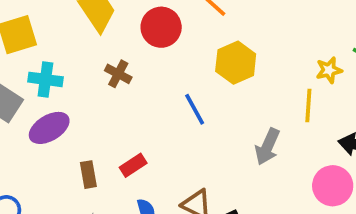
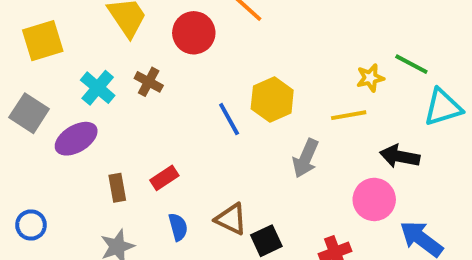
yellow hexagon: (236, 63) -> (272, 99), moved
cyan cross: (45, 79) -> (98, 88), moved, turned 32
yellow line: (308, 106) -> (349, 115), turned 76

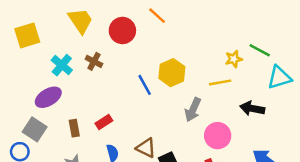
gray square: (29, 113) -> (35, 129), moved
pink circle: (374, 199) -> (218, 136), moved

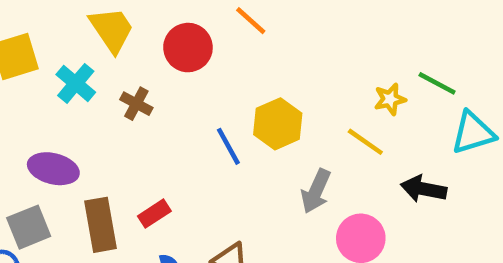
cyan cross: (62, 65) -> (76, 83), moved
yellow line: (220, 82) -> (365, 142), turned 45
purple ellipse: (48, 97) -> (53, 169), turned 45
brown rectangle: (74, 128) -> (100, 225), size x1.6
gray square: (35, 129) -> (29, 227), turned 35

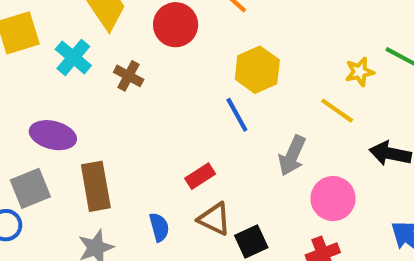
yellow hexagon: (278, 124) -> (257, 70), moved
blue line: (228, 146) -> (237, 115), moved
red rectangle: (154, 214) -> (200, 176), moved

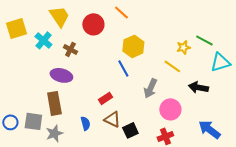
purple ellipse: (53, 135) -> (61, 75), moved
gray square: (30, 188) -> (33, 121), moved, turned 30

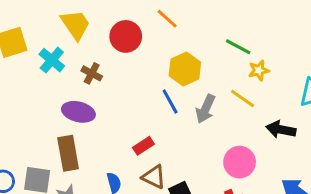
green line: (204, 40) -> (238, 47), moved
gray arrow: (150, 88) -> (206, 109), moved

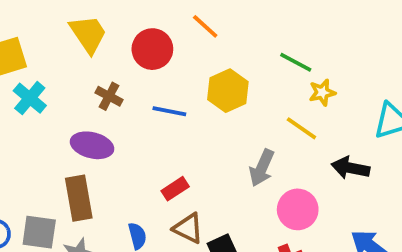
cyan cross: (52, 60) -> (30, 98), moved
blue line: (170, 101) -> (169, 111), moved, turned -50
gray arrow: (206, 109) -> (262, 168), moved

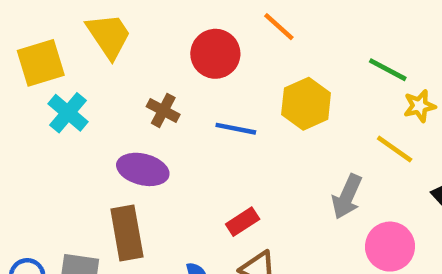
yellow trapezoid: (88, 34) -> (109, 36), moved

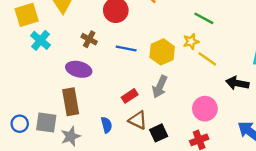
yellow hexagon: (306, 104) -> (162, 52), moved
yellow star: (419, 106) -> (191, 41), moved
gray arrow: (347, 197) -> (160, 87), moved

